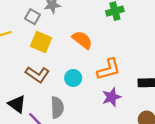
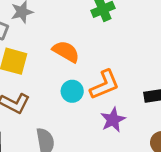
cyan circle: (73, 78) -> (72, 91), moved

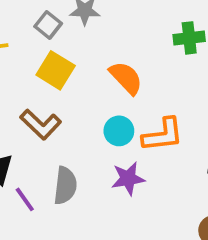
purple star: (113, 120) -> (128, 178), moved

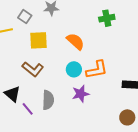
gray square: (48, 25) -> (25, 17), moved
yellow square: (56, 70) -> (38, 40), turned -30

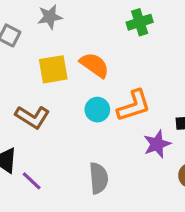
yellow square: (38, 40) -> (53, 69), moved
purple star: (81, 94) -> (157, 144), moved
gray semicircle: (48, 100) -> (99, 178), moved

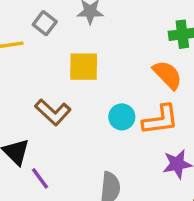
orange semicircle: (94, 65) -> (167, 75), moved

